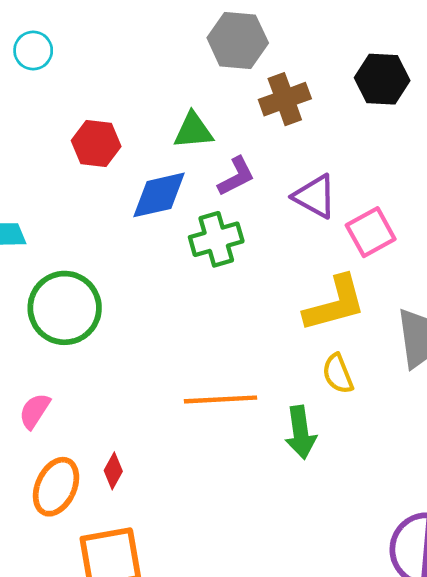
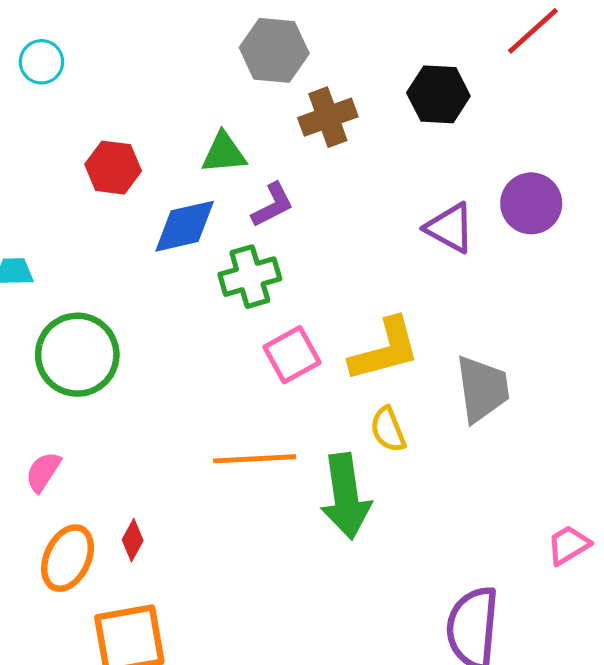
purple triangle: (315, 196) -> (450, 228), moved
pink square: (371, 232) -> (292, 355), moved
green arrow: (301, 432) -> (346, 496), size x1.4

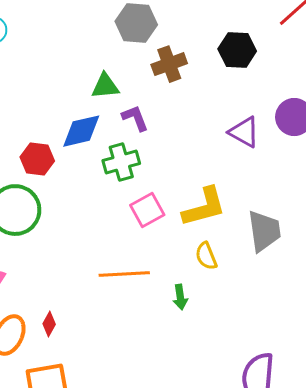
red hexagon: (113, 168) -> (37, 159), moved
purple L-shape: (273, 205) -> (135, 118), turned -84
green arrow: (346, 496) -> (180, 297), size x0.5

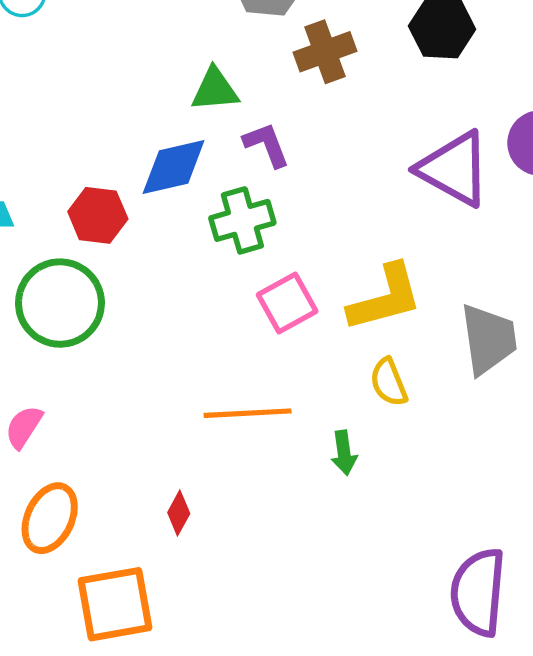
purple triangle: (244, 132) -> (454, 169), size x1.4
red diamond: (49, 324) -> (179, 513), moved

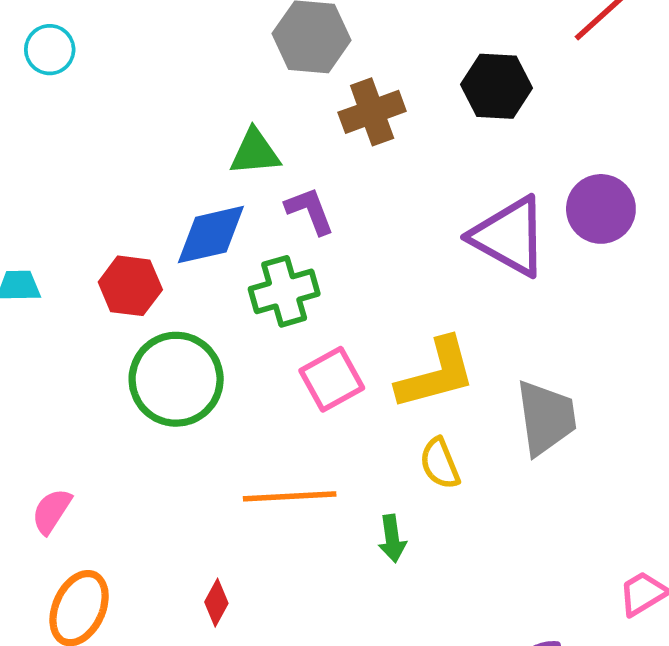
green circle: (60, 303) -> (176, 379), moved

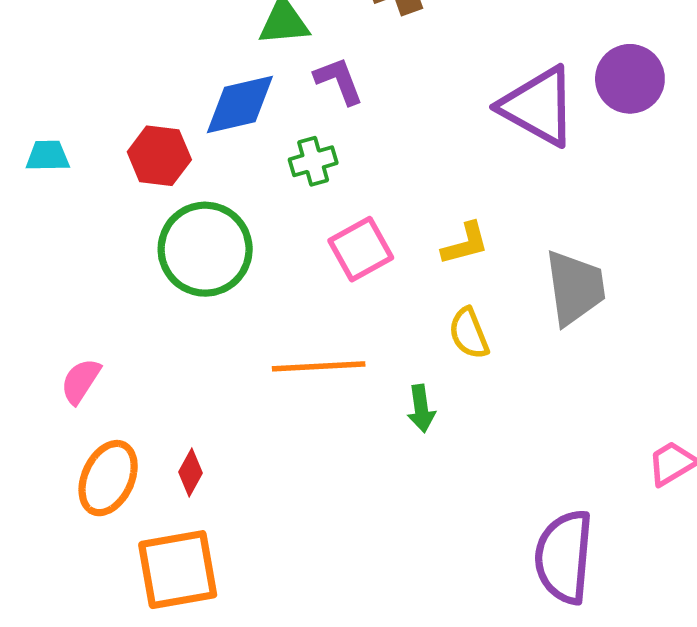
green cross: (284, 291) -> (313, 161), size x0.7
yellow L-shape: (436, 374) -> (465, 244), size x0.6
red diamond: (216, 603) -> (190, 473), moved

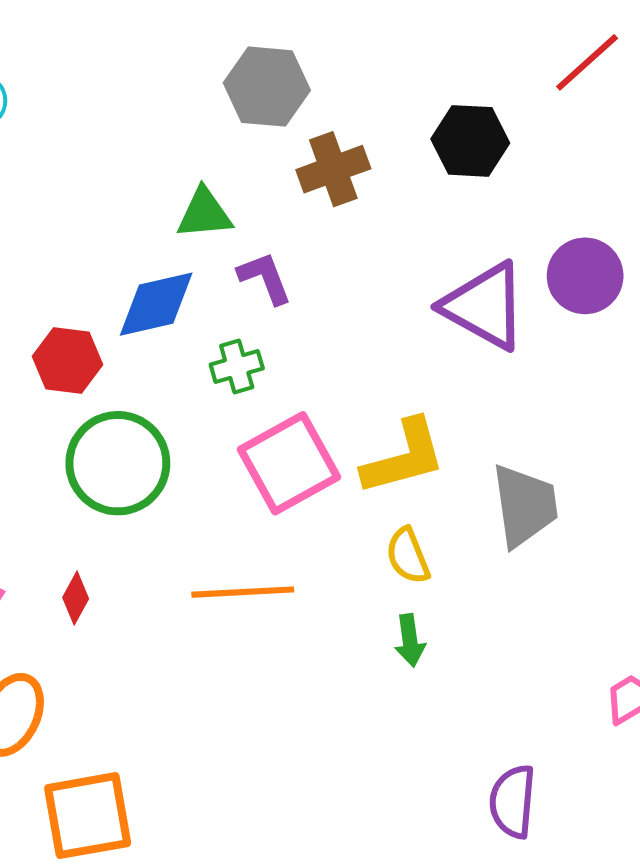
yellow L-shape: (465, 244) -> (404, 457), size x1.6
pink square: (361, 249) -> (289, 463), size x1.4
green arrow: (421, 408) -> (410, 640), moved
red diamond: (190, 473) -> (76, 598), moved
purple semicircle: (564, 557) -> (513, 801), size x0.7

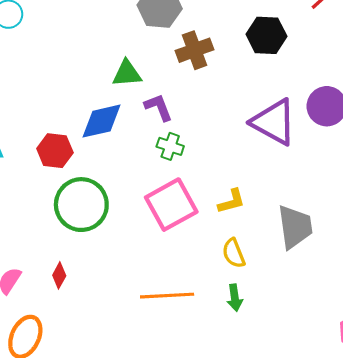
green cross: (237, 367) -> (170, 146), moved, turned 35
yellow L-shape: (404, 457) -> (232, 201), size x0.6
orange line: (243, 592) -> (167, 296), moved

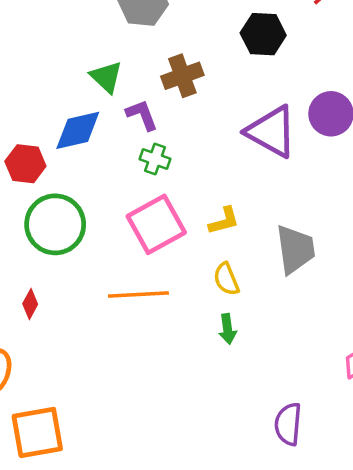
brown cross: (195, 50) -> (182, 76), moved
green triangle: (127, 73) -> (106, 77), turned 48
orange line: (167, 296) -> (138, 294), moved

